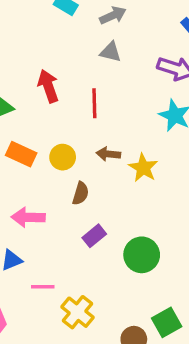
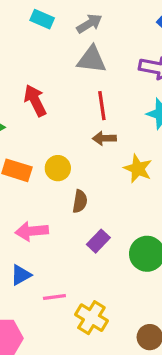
gray triangle: (111, 52) -> (92, 60), size x1.4
red line: (94, 103) -> (102, 106), moved
brown arrow: (108, 154) -> (104, 138), moved

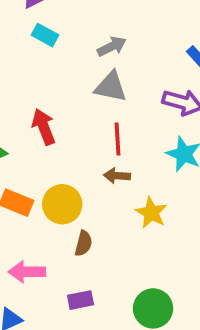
cyan rectangle: (42, 19) -> (45, 35), moved
yellow circle: (58, 168) -> (62, 204), size x1.4
purple rectangle: (98, 241) -> (81, 300), moved, turned 30

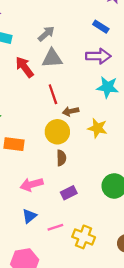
red arrow: (44, 127) -> (25, 67), moved
red line: (118, 139) -> (53, 94), moved
yellow circle: (62, 204) -> (57, 132), moved

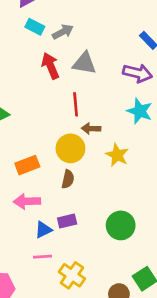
gray arrow: (46, 34) -> (63, 32), moved
orange rectangle: (14, 144) -> (27, 165), moved, turned -42
blue triangle: (29, 216) -> (43, 230), moved

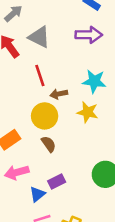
gray triangle: (84, 63) -> (39, 37), turned 30
cyan star: (140, 111) -> (94, 81), moved
brown semicircle: (68, 179) -> (49, 144), turned -35

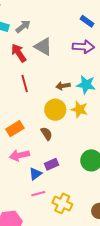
red line: (40, 76) -> (25, 84), moved
brown arrow: (59, 94) -> (63, 86), moved
yellow circle: (45, 116) -> (55, 110), moved

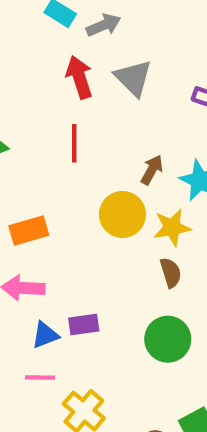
brown arrow: (63, 86) -> (152, 170), turned 112
yellow star: (79, 109) -> (172, 227), turned 30
brown semicircle: (47, 134) -> (171, 273), moved

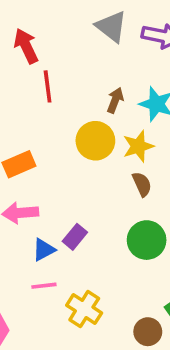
red arrow: (79, 77) -> (26, 46), moved
gray triangle: (133, 78) -> (111, 27), moved
purple rectangle: (84, 325) -> (75, 237), turned -35

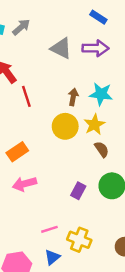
purple rectangle: (75, 237) -> (78, 191), moved
blue triangle: (44, 250) -> (52, 257), moved

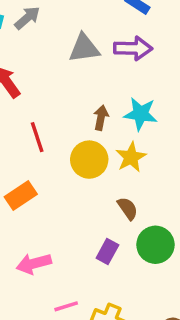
gray triangle: (61, 48) -> (84, 48), turned -35
red line: (26, 96) -> (37, 137), moved
brown semicircle: (102, 149) -> (128, 208), moved
pink arrow: (24, 184) -> (34, 264), moved

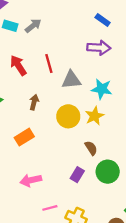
gray triangle: (84, 48) -> (71, 80), moved
brown arrow: (101, 118) -> (34, 102), moved
red line: (37, 137) -> (49, 64), moved

